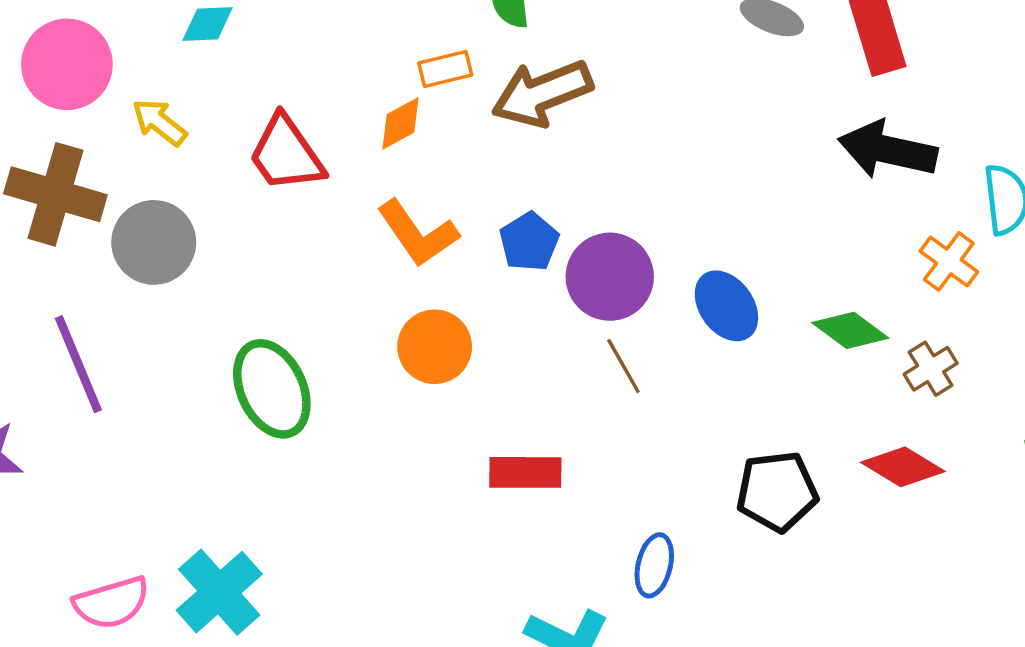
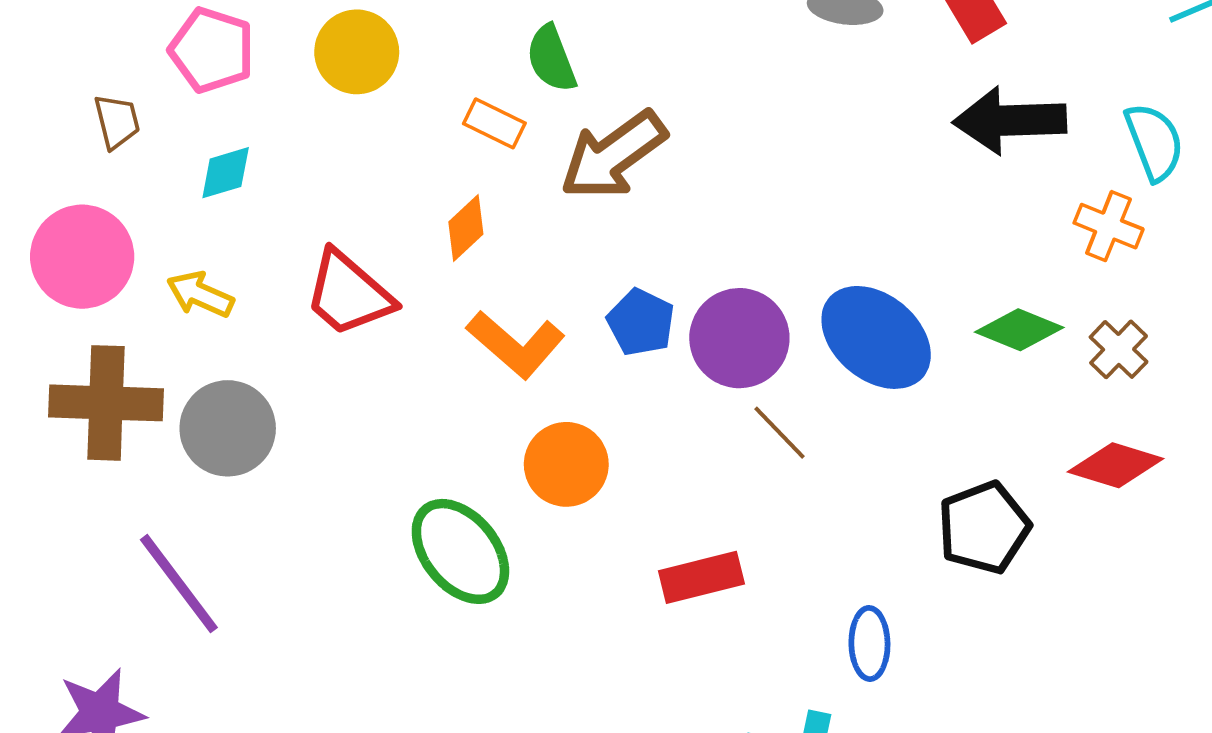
orange rectangle: (445, 69) -> (494, 123), moved, turned 54
blue ellipse: (726, 306) -> (876, 337), size x1.4
green ellipse: (272, 389) -> (460, 551), moved

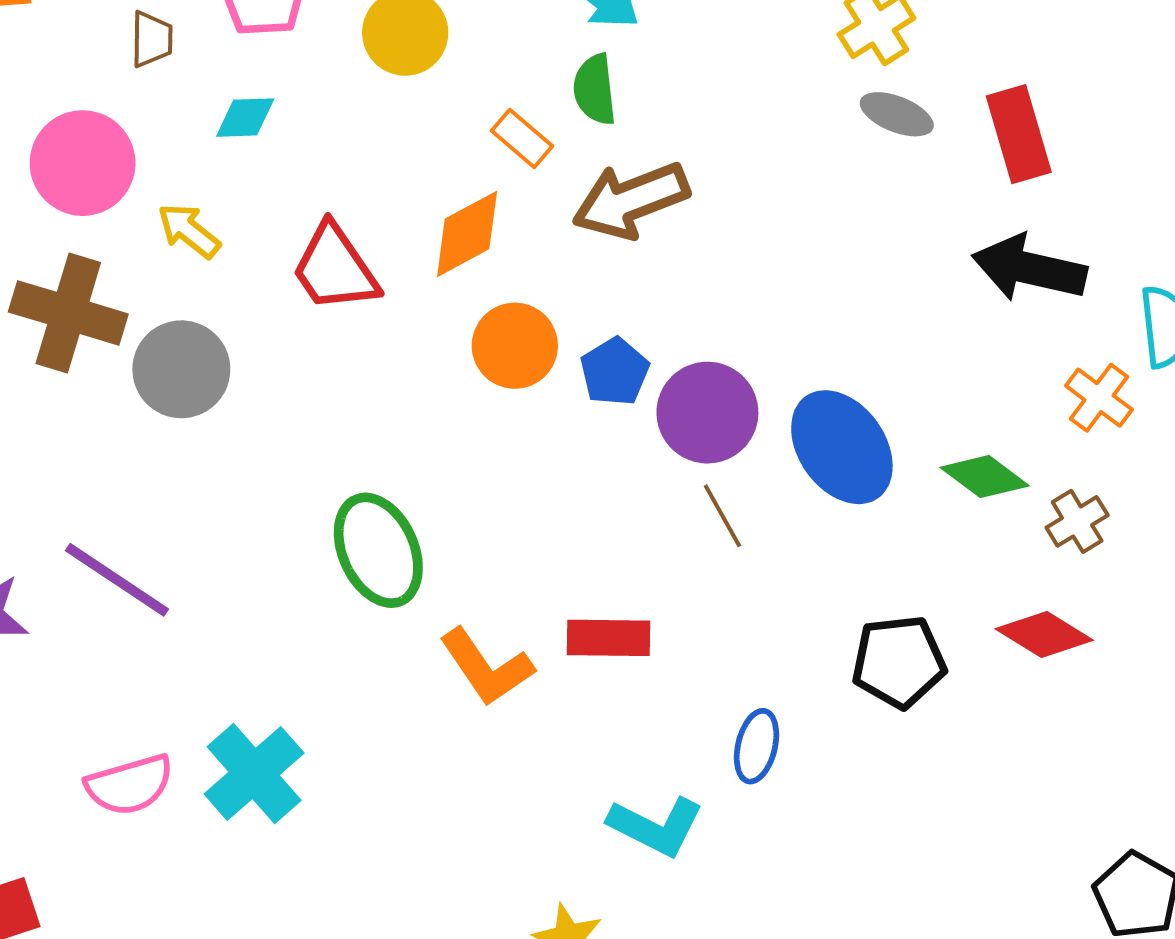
orange diamond: (466, 228) -> (467, 234), size x1.4
orange L-shape: (516, 344) -> (486, 667), moved
orange circle: (566, 464) -> (515, 346), moved
purple line: (179, 584) -> (117, 580), moved, turned -34

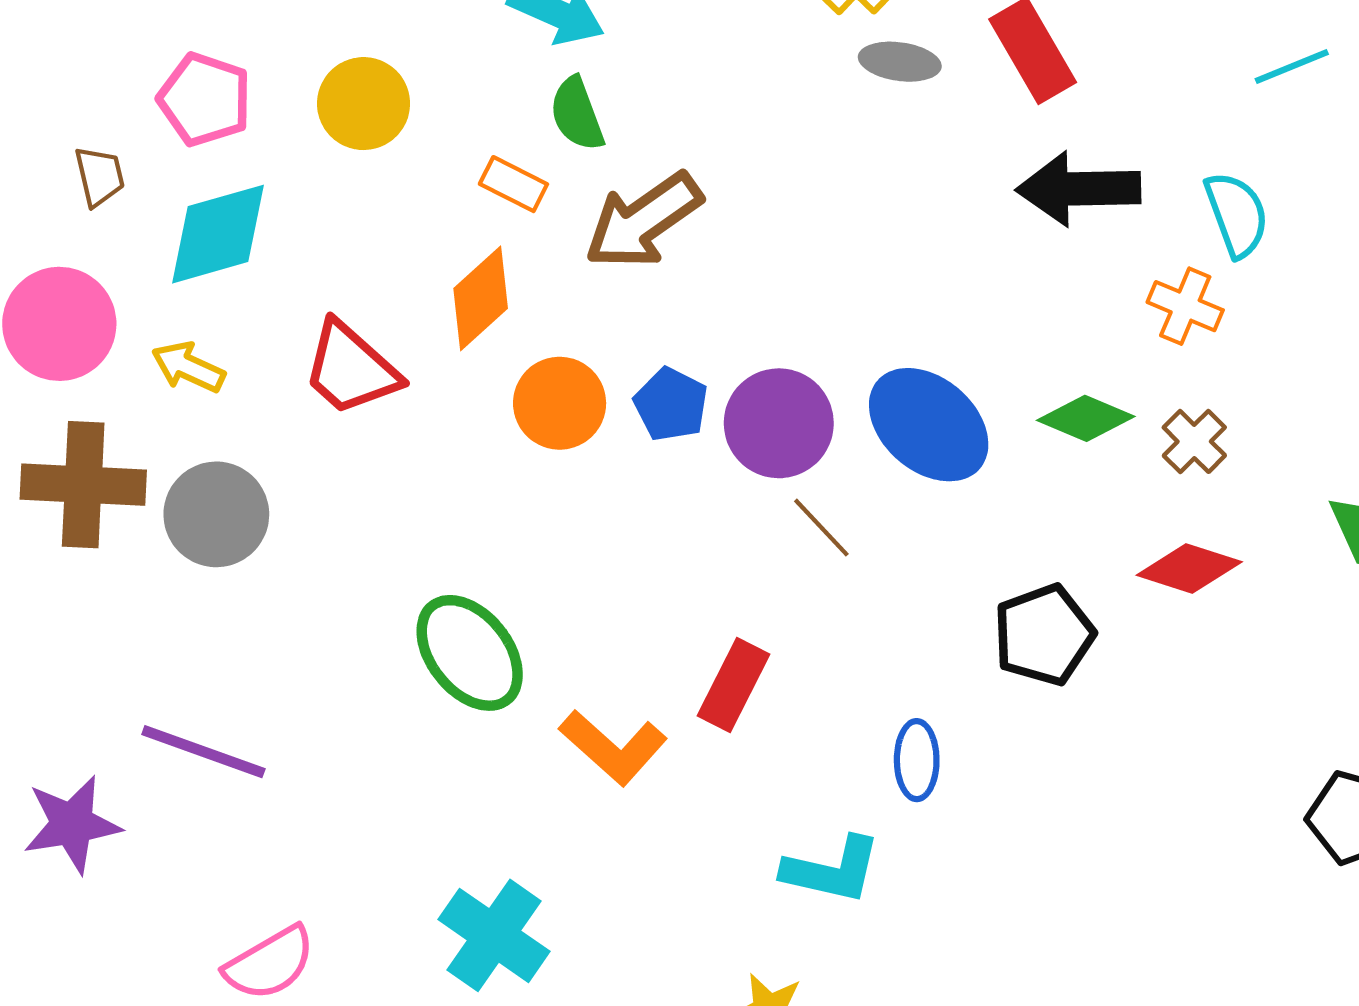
cyan diamond: (245, 118) -> (218, 234), size x1.8
red rectangle: (608, 638) -> (733, 685), turned -50
cyan cross: (254, 773) -> (494, 935), moved

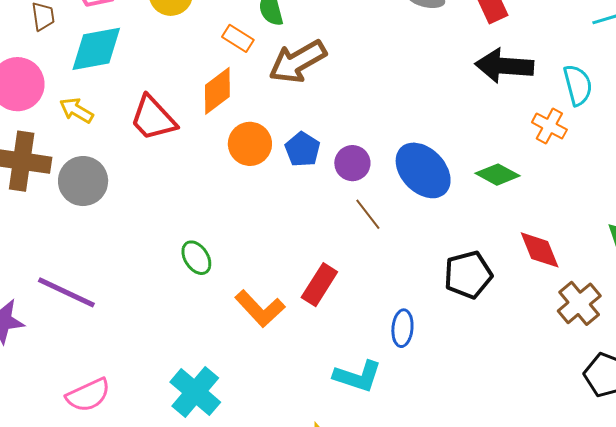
purple circle: (779, 423) -> (352, 163), size x0.7
brown cross: (1194, 441) -> (579, 303), moved, size x1.4
red diamond: (1189, 568) -> (540, 250), turned 45
green ellipse: (470, 653) -> (196, 258), size x0.6

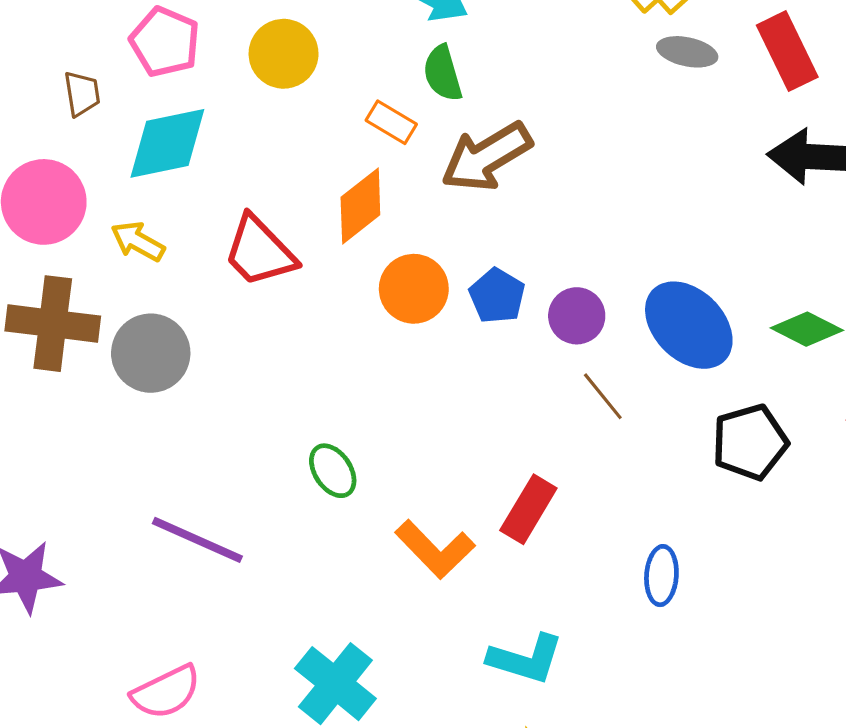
black pentagon: (468, 275) -> (750, 442), moved
purple line: (66, 292) -> (197, 540), moved
cyan L-shape: (358, 376) -> (526, 659), moved

